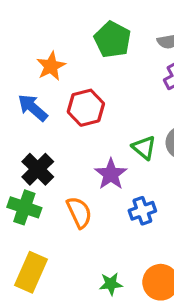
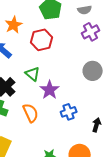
red hexagon: (86, 108) -> (42, 40), moved
green triangle: (144, 148) -> (33, 74), moved

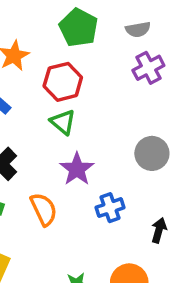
gray circle: (93, 71) -> (152, 153), moved
green triangle: (33, 74) -> (63, 122), moved

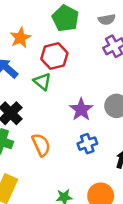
green triangle: (63, 122) -> (42, 82), moved
purple star: (77, 169) -> (81, 110), moved

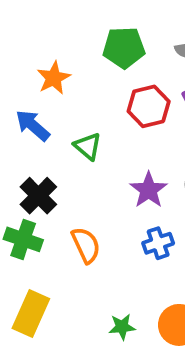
green pentagon: (65, 18) -> (124, 48), turned -30
red hexagon: (54, 56) -> (149, 106), moved

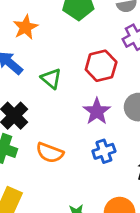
red hexagon: (149, 106) -> (101, 66), moved
orange semicircle: (86, 245) -> (50, 153), turned 136

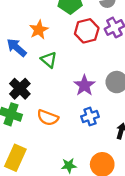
orange star: (26, 27) -> (39, 30), moved
red hexagon: (101, 66) -> (87, 31), moved

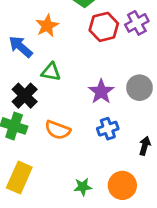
green triangle: (49, 60) -> (51, 72), moved, turned -30

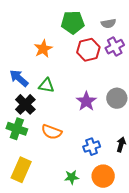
blue arrow: (21, 47) -> (19, 78), moved
blue cross: (108, 129) -> (92, 147), moved

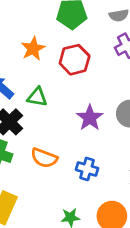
red hexagon: (88, 50) -> (75, 60), moved
blue cross: (92, 147) -> (87, 169), moved, turned 35

